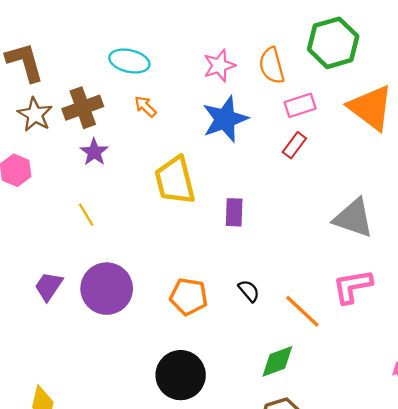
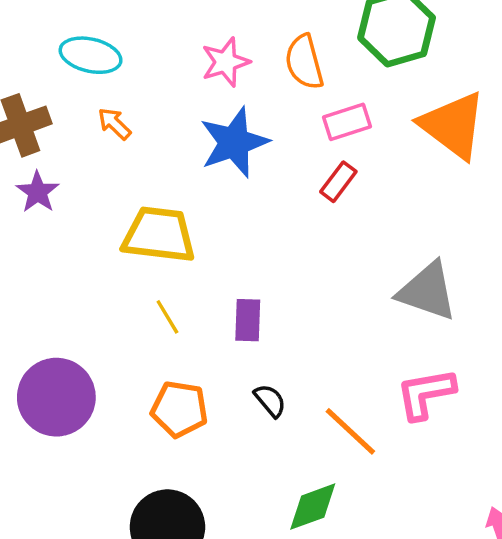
yellow trapezoid: (175, 180) -> (159, 235), turned 111
purple rectangle: (234, 212) -> (248, 320), moved
yellow line: (86, 215) -> (167, 317), moved

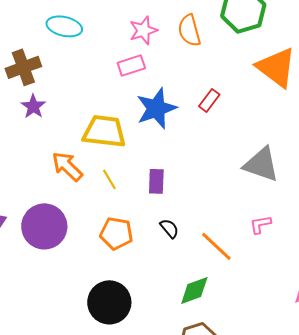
pink rectangle: (347, 122) -> (131, 65), moved
orange arrow: (114, 124) -> (67, 166), moved, size x1.6
blue star: (234, 142) -> (156, 108), moved
pink L-shape: (426, 394) -> (260, 224), size x0.6

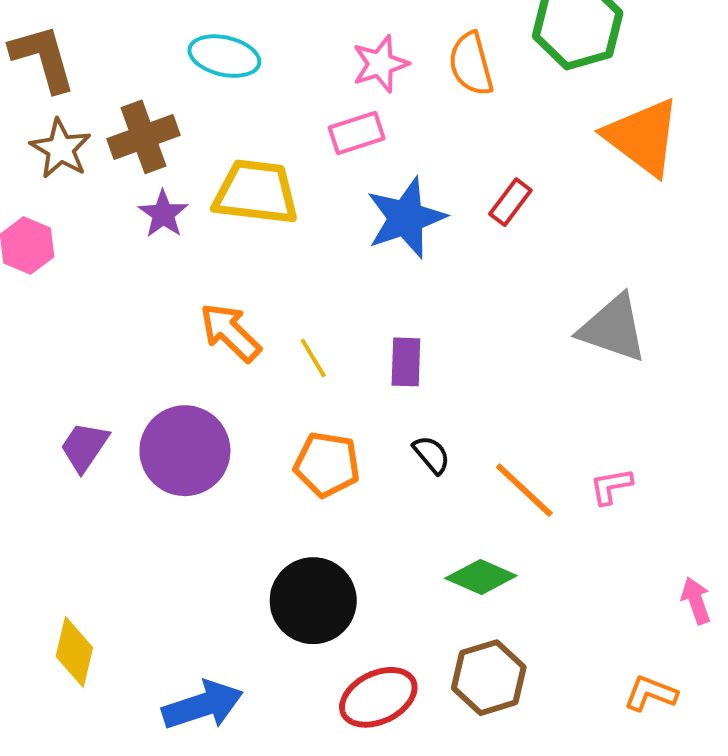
yellow trapezoid: (104, 131) -> (256, 192), moved
pink L-shape: (260, 224) -> (611, 486), moved
green diamond: (194, 290) -> (481, 577), turned 44

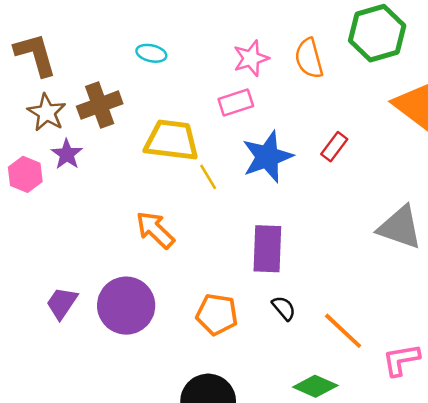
cyan ellipse: (224, 56) -> (151, 53), size x0.7
purple star: (163, 214) -> (67, 154), moved
yellow line: (313, 358) -> (208, 177), moved
purple rectangle: (406, 362) -> (267, 249), size x1.5
pink L-shape: (611, 486) -> (401, 360), moved, size x1.4

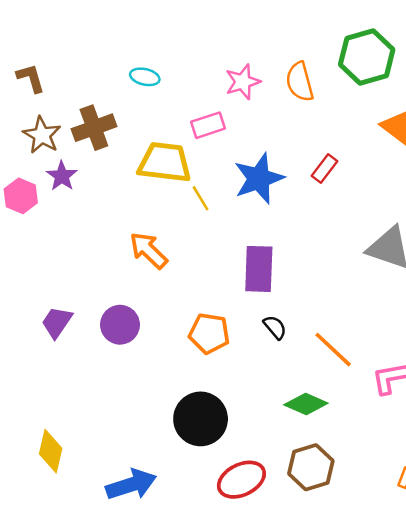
brown L-shape: (35, 55) -> (31, 78), size x0.7
pink rectangle: (236, 102) -> (208, 125), moved
purple circle: (126, 306) -> (120, 325), size x0.7

